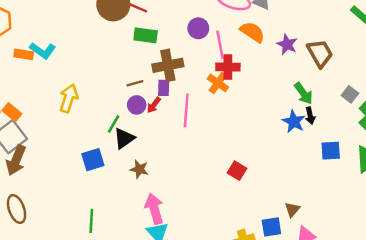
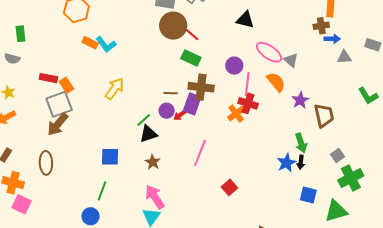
purple rectangle: (164, 88) -> (192, 104), size x1.5
pink line: (186, 110) -> (200, 153), moved
blue square: (93, 160) -> (110, 157), moved
pink arrow: (154, 209) -> (155, 197), turned -35

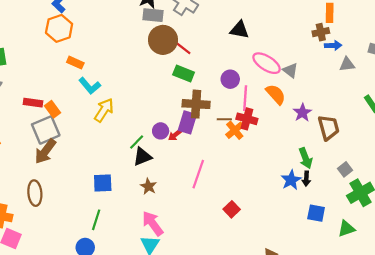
cyan L-shape: (106, 44) -> (90, 86), moved
brown line: (171, 93) -> (224, 119), moved
green triangle: (336, 211) -> (346, 229), size x0.7

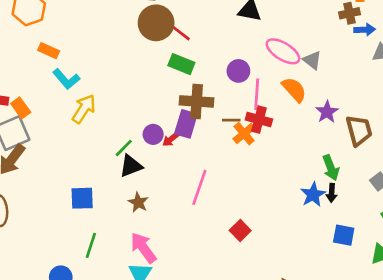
green line: (96, 220) -> (91, 245), moved

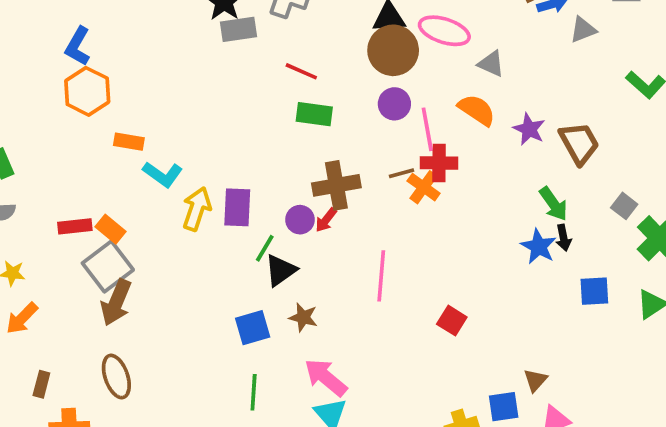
brown circle: (156, 23) -> (393, 50), moved
pink ellipse: (283, 51) -> (444, 31), moved
brown cross: (197, 101) -> (336, 185), moved
purple rectangle: (186, 124) -> (237, 207), moved
blue square: (82, 198) -> (253, 328), moved

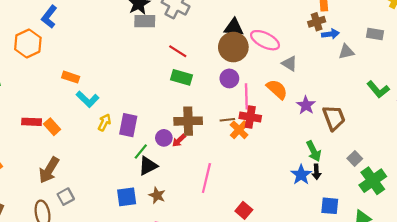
orange hexagon: (87, 91) -> (28, 43), moved
yellow arrow: (197, 209) -> (104, 122), size x0.7
gray square: (108, 266) -> (66, 197), moved, size x0.6

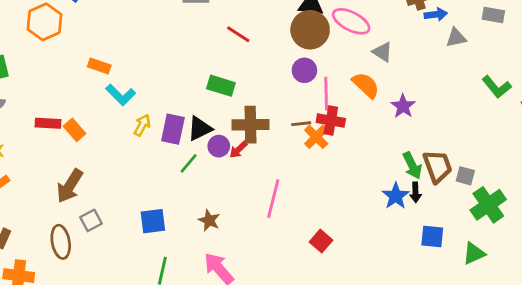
green rectangle: (182, 77) -> (221, 86), moved
brown trapezoid: (334, 118) -> (438, 166), moved
gray square: (355, 159) -> (465, 176), turned -32
black triangle: (148, 166) -> (200, 129), moved
blue square: (127, 197) -> (153, 221), moved

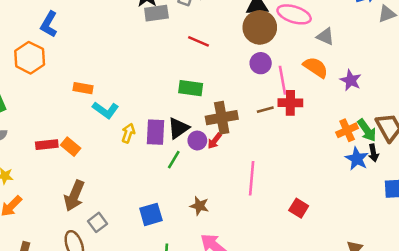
orange cross: (316, 137) -> (347, 130), moved, turned 30

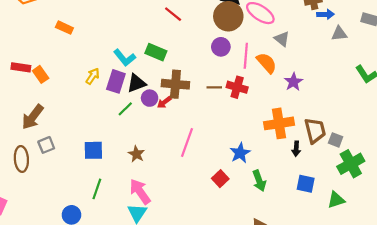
pink line: (283, 80) -> (246, 56), moved
cyan L-shape: (106, 110) -> (125, 58), moved
orange cross: (347, 130) -> (279, 123), size x1.5
green arrow: (367, 130) -> (259, 181), moved
blue star: (357, 159) -> (240, 153), moved

